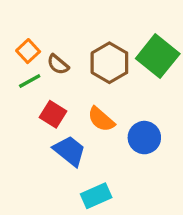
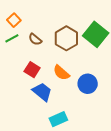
orange square: (28, 51) -> (14, 20), moved
green line: (30, 81) -> (12, 38), moved

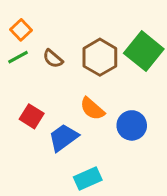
red square: (32, 70) -> (32, 116), moved
blue trapezoid: (42, 92) -> (63, 138), turned -75

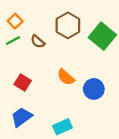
brown hexagon: (100, 57) -> (68, 25), moved
blue trapezoid: (63, 138) -> (22, 117), moved

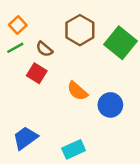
red square: (23, 83) -> (37, 73), moved

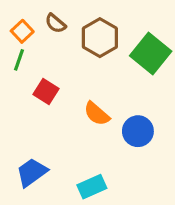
green line: (15, 48) -> (19, 60), turned -42
brown semicircle: (44, 49) -> (55, 23), moved

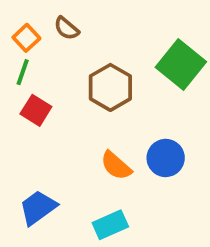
brown hexagon: (100, 38) -> (110, 87), moved
red square: (46, 92) -> (36, 110), moved
orange semicircle: (97, 114) -> (116, 166), moved

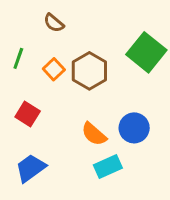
orange square: (26, 38) -> (54, 69), moved
red square: (36, 110) -> (28, 114), moved
cyan rectangle: (110, 225) -> (108, 167), moved

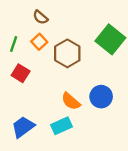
orange square: (54, 69) -> (39, 42), moved
red square: (28, 114) -> (21, 73), moved
cyan rectangle: (108, 167) -> (61, 126), moved

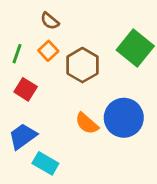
blue circle: (101, 97) -> (124, 118), size x1.4
cyan rectangle: (61, 126) -> (45, 163), moved, turned 54
blue trapezoid: (23, 127) -> (23, 136), moved

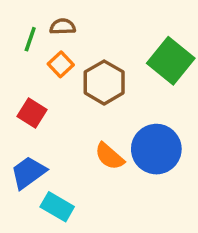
brown semicircle: (50, 21) -> (63, 27), turned 138
green line: (17, 54) -> (30, 39), moved

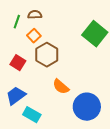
brown hexagon: (104, 82) -> (47, 55), moved
blue circle: (156, 149) -> (87, 107), moved

